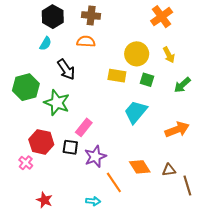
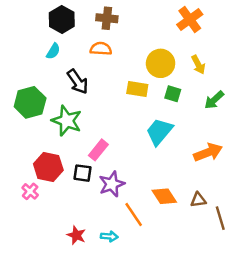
red star: (44, 200) -> (76, 235), moved

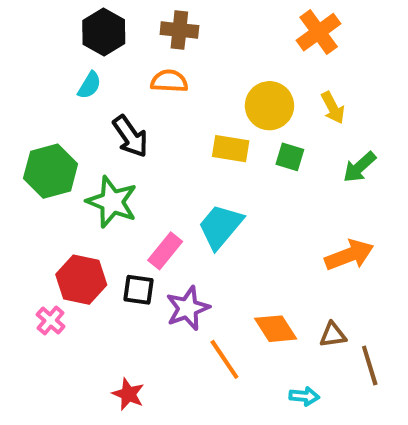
cyan trapezoid: (159, 132) -> (220, 226), moved
cyan arrow: (109, 236) -> (304, 396), moved

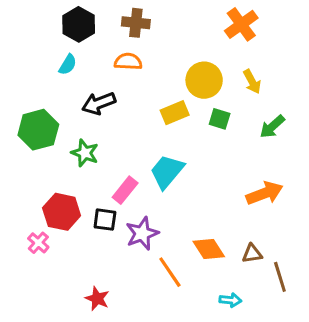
black arrow: (130, 136) -> (99, 103), turned 104
yellow rectangle: (231, 149) -> (175, 113), turned -32
green star: (112, 202) -> (85, 153), size x0.7

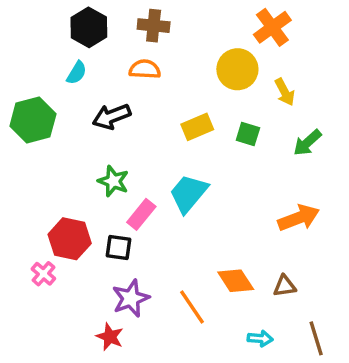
yellow circle: (204, 80) -> (237, 69), moved
green hexagon: (38, 130) -> (33, 120), moved
green star: (85, 153) -> (113, 181), moved
purple star: (142, 233) -> (131, 298), moved
brown line: (280, 277) -> (316, 338), moved

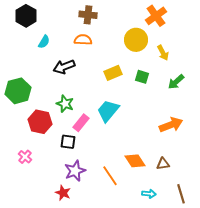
black hexagon: (89, 27) -> (26, 16), moved
green hexagon: (33, 120) -> (18, 91), moved
red hexagon: (70, 239) -> (40, 122), moved

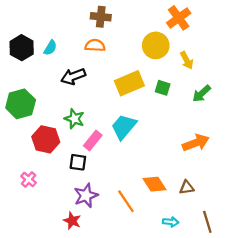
black hexagon: (26, 16) -> (22, 48), moved
yellow rectangle: (113, 73) -> (129, 83), size x1.4

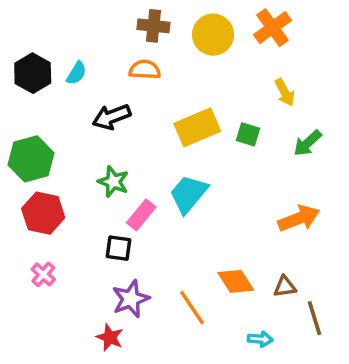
yellow circle: (156, 45) -> (213, 35), moved
red hexagon: (46, 139) -> (43, 213), moved
brown line: (207, 222) -> (315, 318), moved

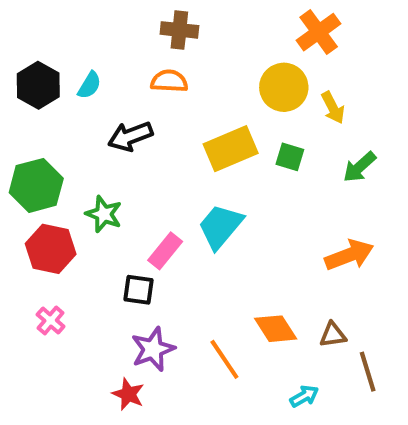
yellow circle: (213, 35) -> (284, 87), moved
green star: (113, 182) -> (104, 214), moved
cyan arrow: (260, 339) -> (304, 396), turned -35

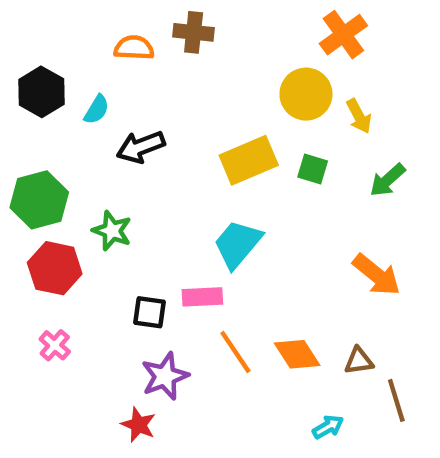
orange semicircle: (169, 81) -> (134, 48), moved
cyan semicircle: (89, 85) -> (97, 110), moved
pink rectangle: (165, 251) -> (202, 297), moved, turned 48
orange arrow: (349, 255) -> (376, 275), turned 60
orange line: (224, 359) -> (235, 352), moved

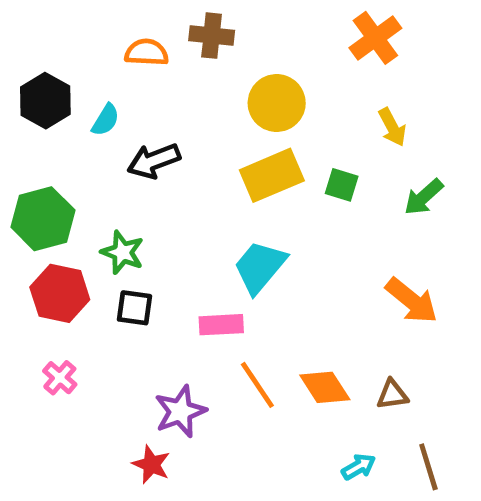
yellow circle: (306, 94) -> (277, 103), moved
black square: (149, 312) -> (134, 308), moved
brown line: (396, 400) -> (428, 467), moved

